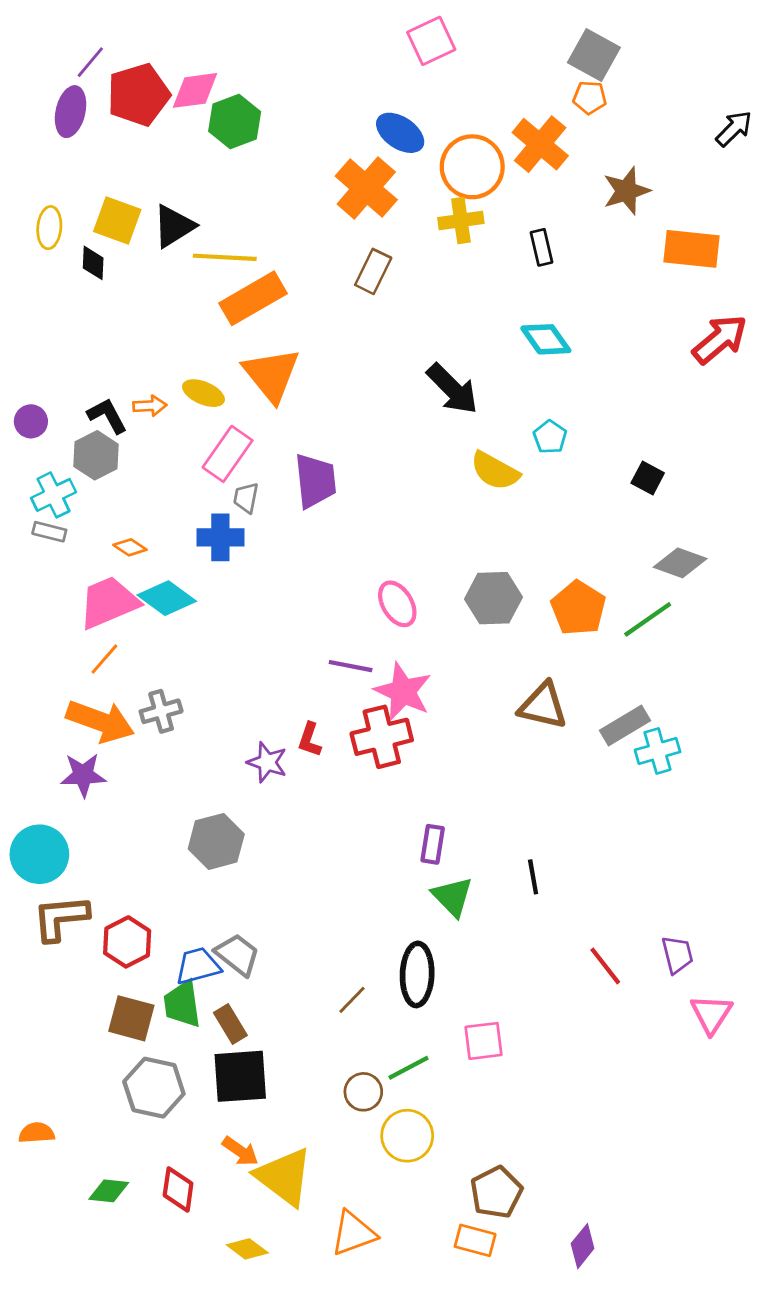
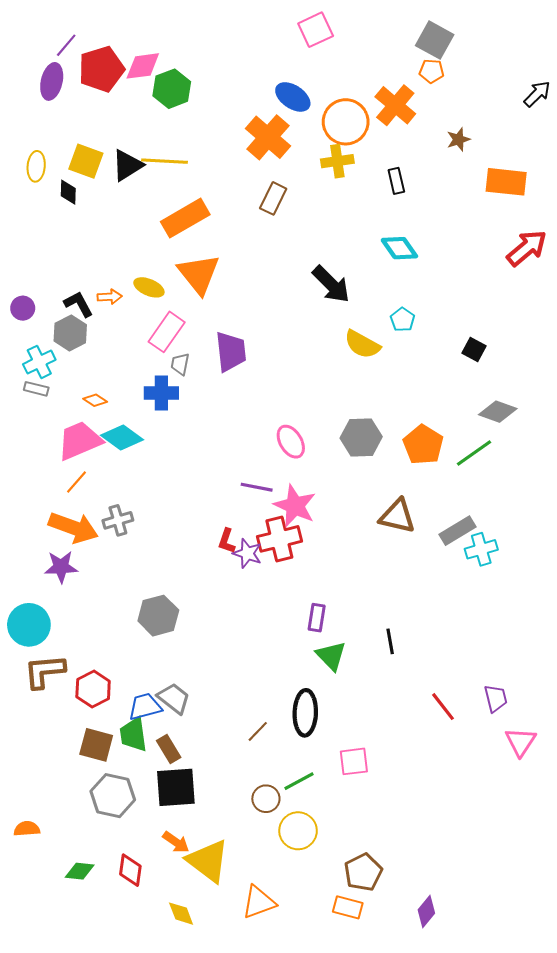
brown star: (626, 191) -> (458, 139), size x0.7
yellow line: (225, 257) -> (165, 161), moved
purple star: (267, 762) -> (247, 553), moved
yellow diamond: (247, 1249) -> (181, 914), turned 32

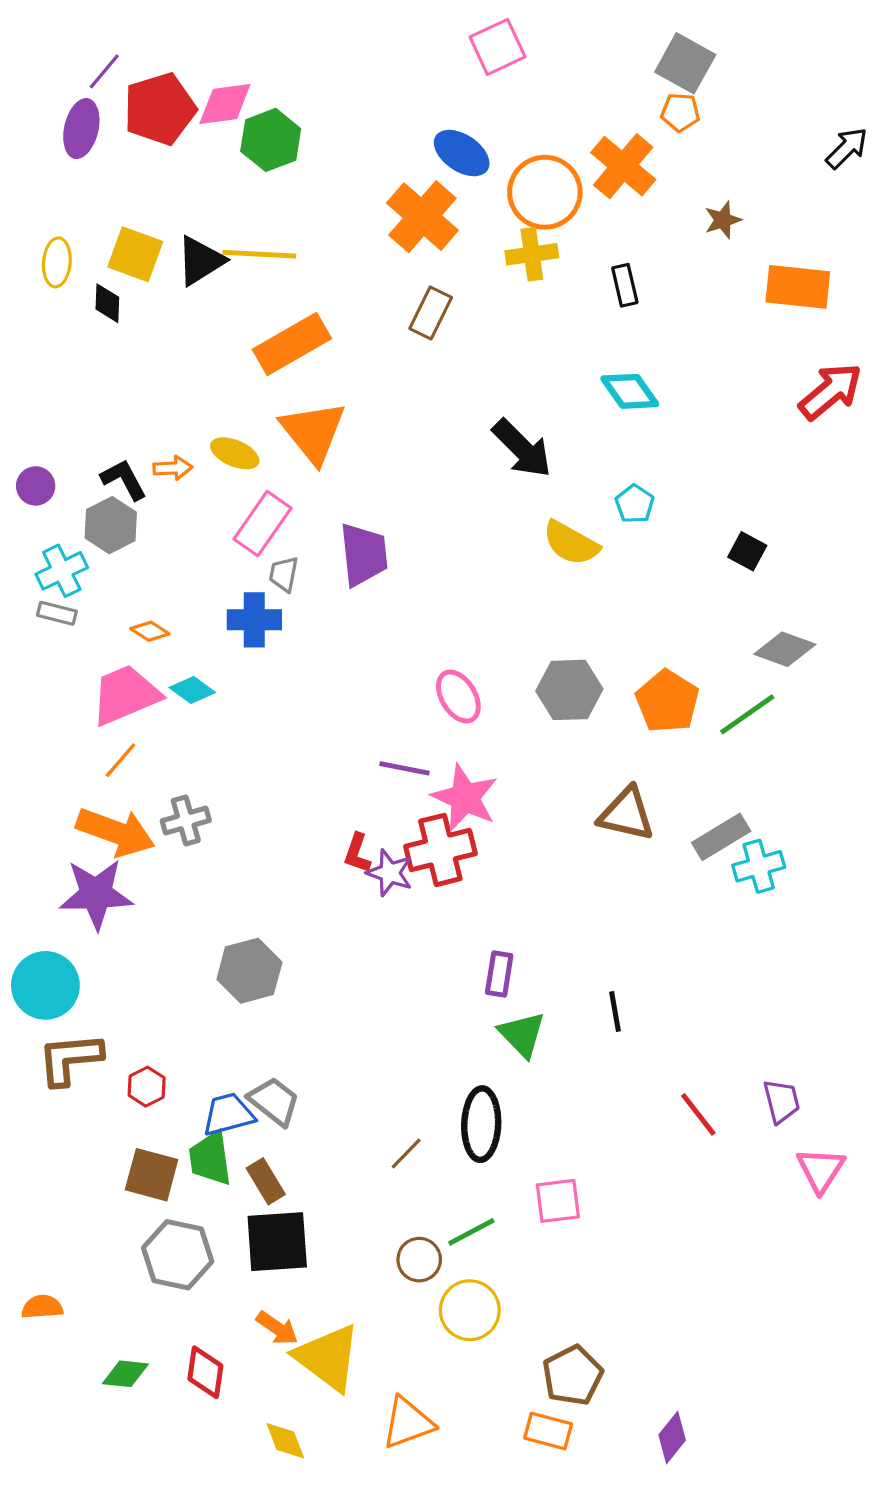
cyan diamond: (122, 437) -> (192, 690), size x0.7
purple star: (61, 567) -> (96, 894), size x1.4
red hexagon: (93, 689) -> (147, 1087), size x0.7

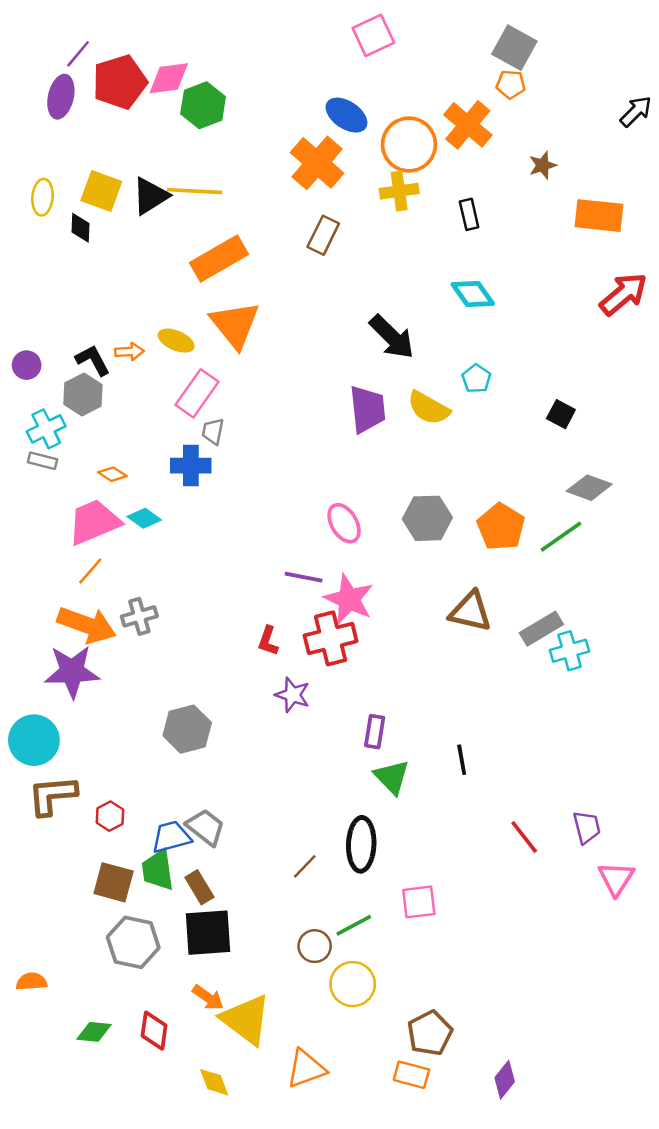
purple trapezoid: (364, 555) -> (367, 409), moved
purple star: (390, 873) -> (293, 695), moved

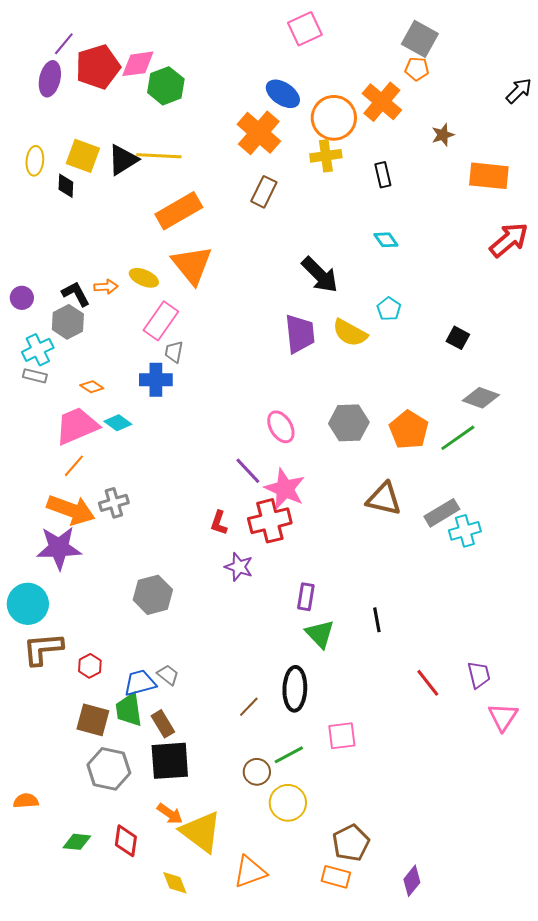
cyan diamond: (473, 294) -> (386, 240), size x0.7
purple line: (304, 577) -> (248, 471), turned 36
gray trapezoid: (206, 827) -> (168, 675), size x0.7

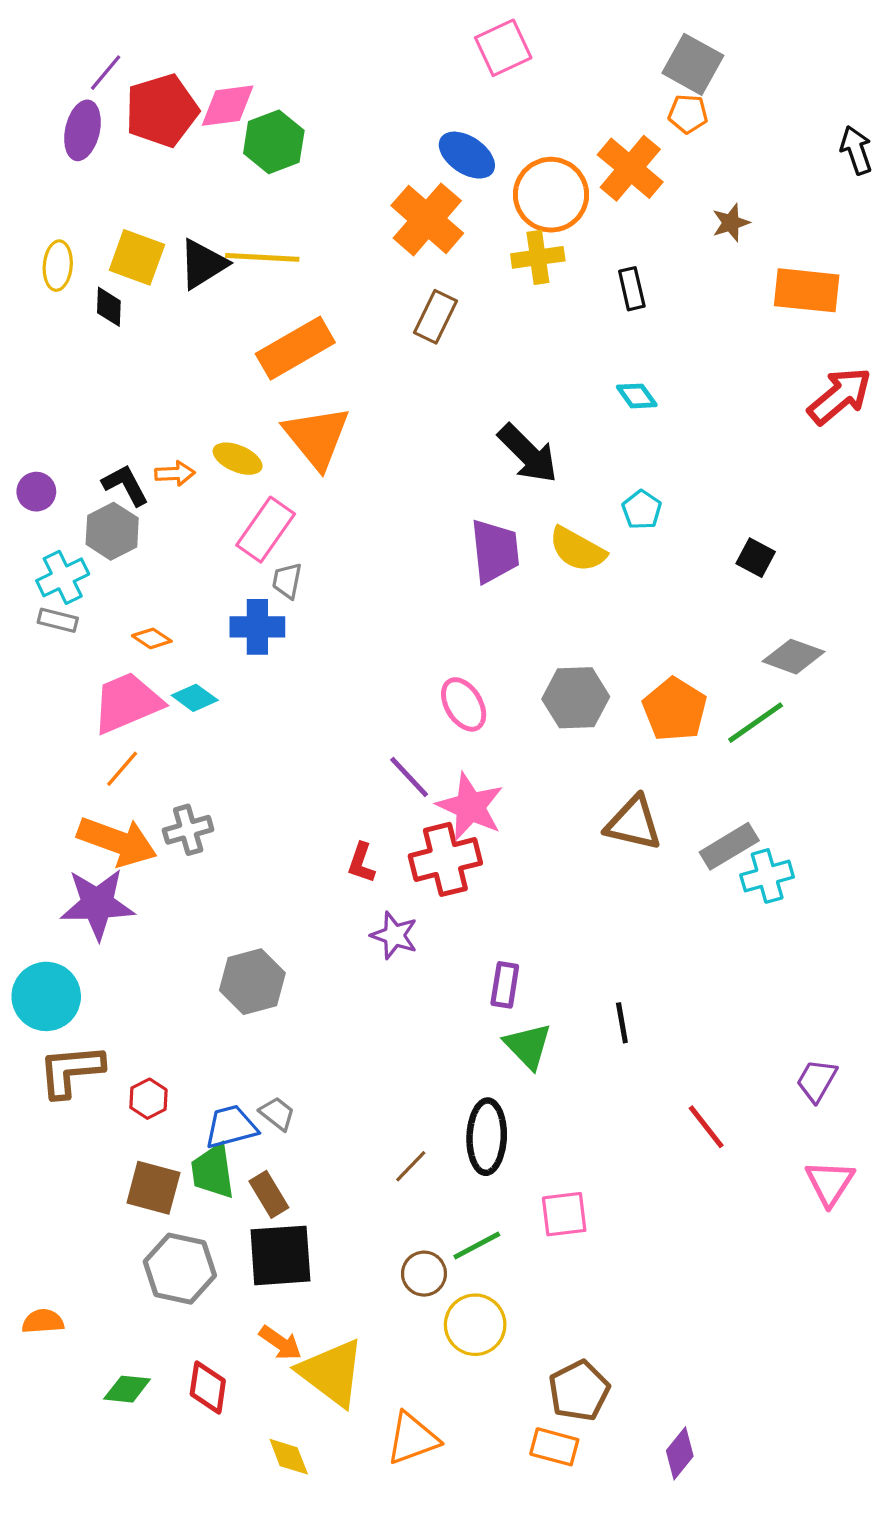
black arrow: (519, 91) -> (856, 150), turned -64
purple trapezoid: (479, 675) -> (817, 1081), moved, turned -136

